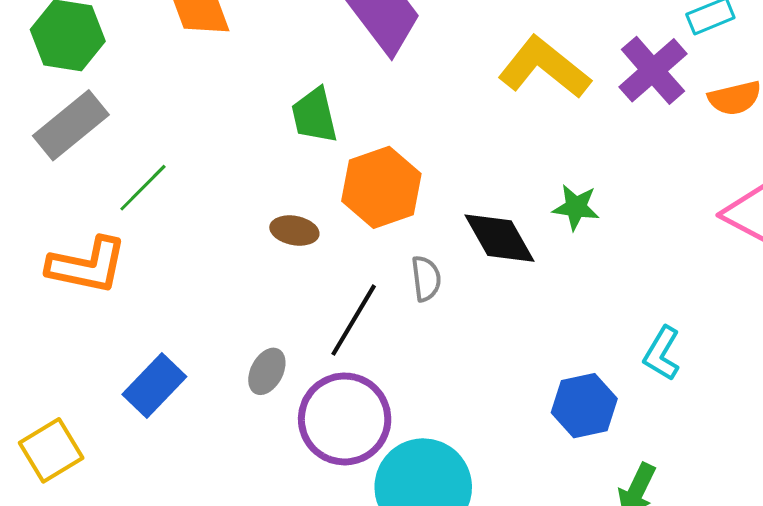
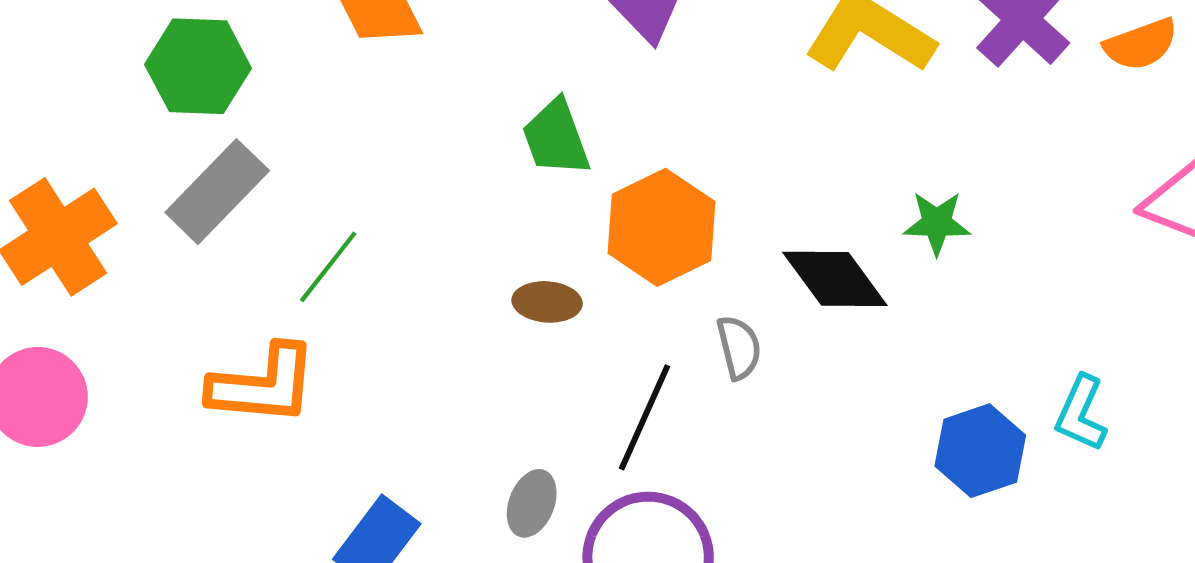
blue hexagon: (584, 406) -> (980, 451), moved

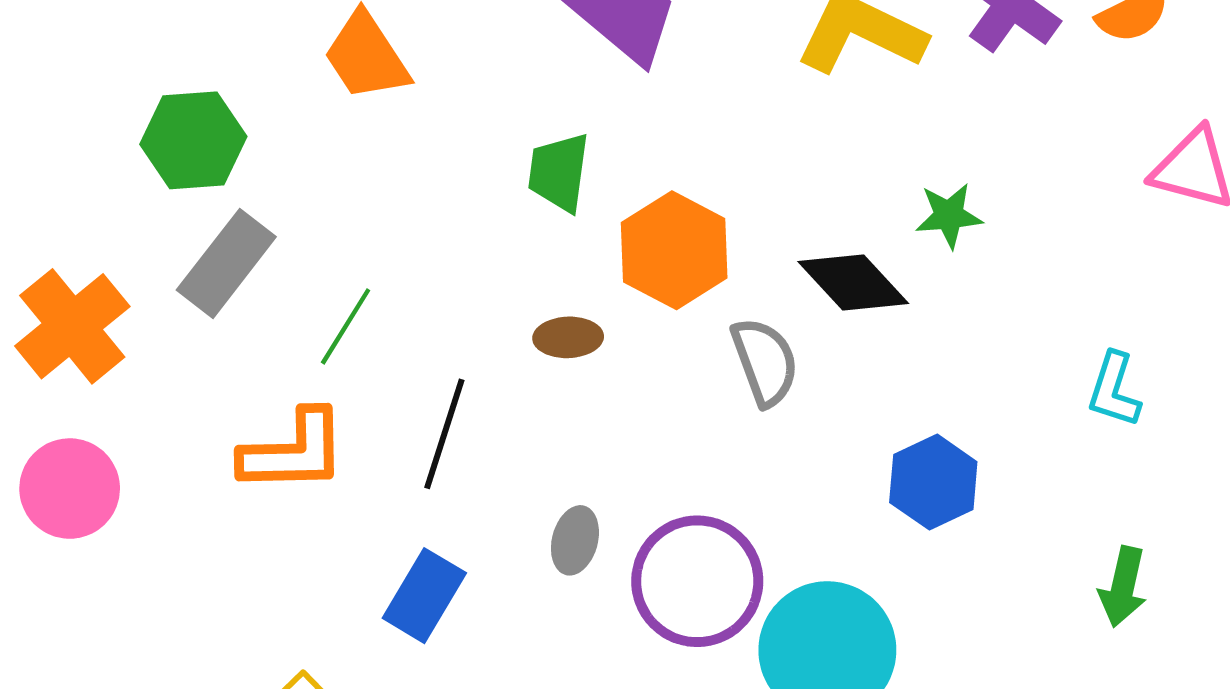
green trapezoid: (556, 138) -> (559, 172), turned 34
gray semicircle: (739, 347) -> (765, 362), size x1.4
black line: (644, 417) -> (444, 434), moved
blue hexagon: (980, 451) -> (933, 482), moved

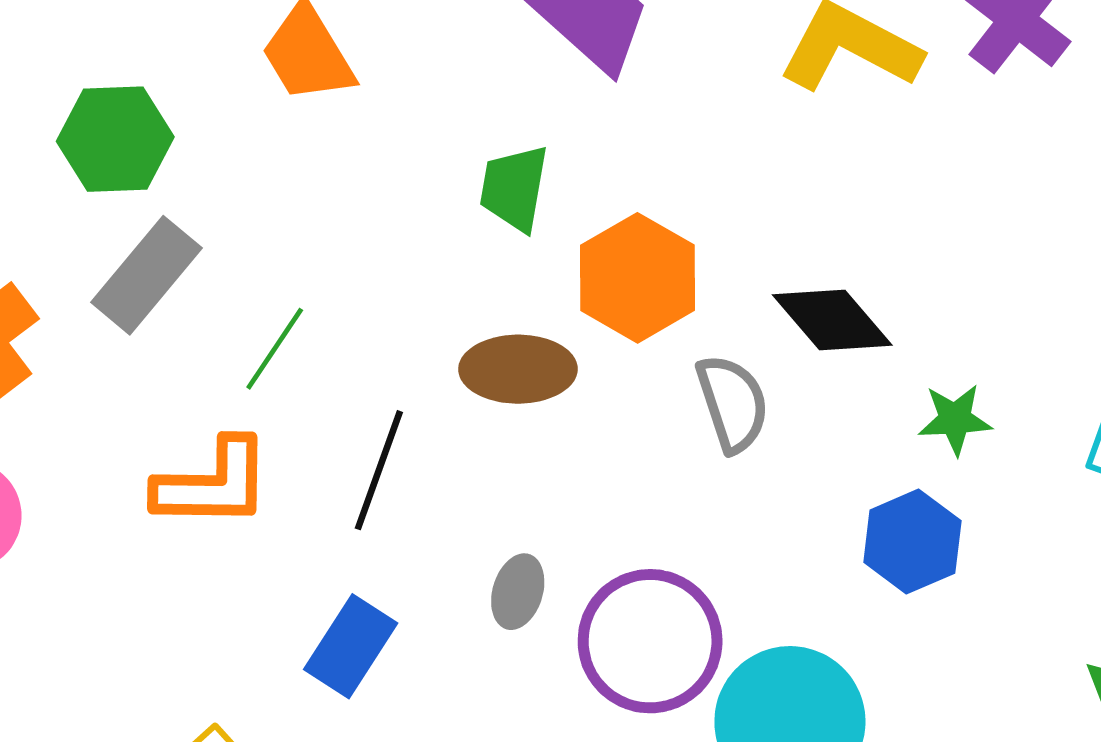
green star: (949, 216) -> (955, 419), moved
brown ellipse: (568, 337) -> (518, 369), size x1.5

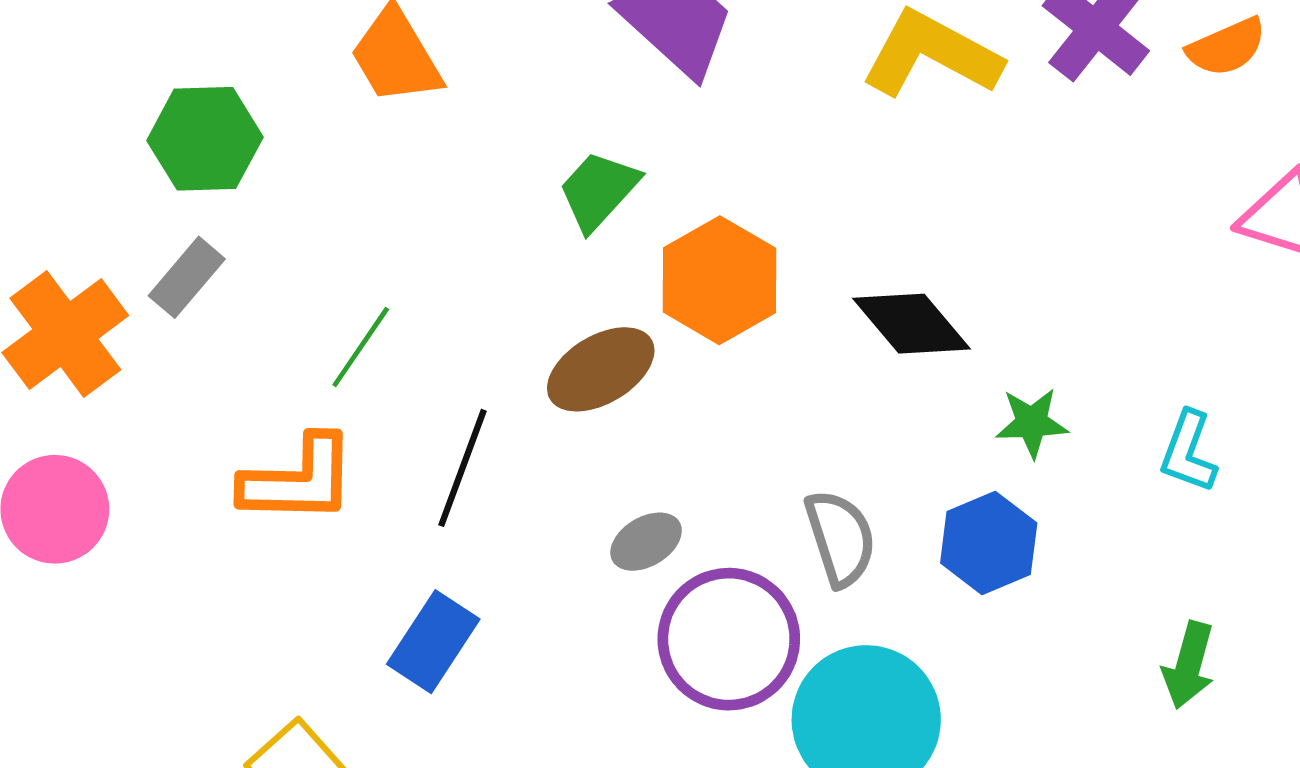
green trapezoid: (514, 188) -> (598, 191), turned 32
gray rectangle: (147, 275) -> (187, 277), moved, size x0.7
brown ellipse: (518, 369) -> (601, 369), turned -31
gray semicircle: (733, 403) -> (840, 538), moved
gray ellipse: (518, 592) -> (646, 542), moved, turned 42

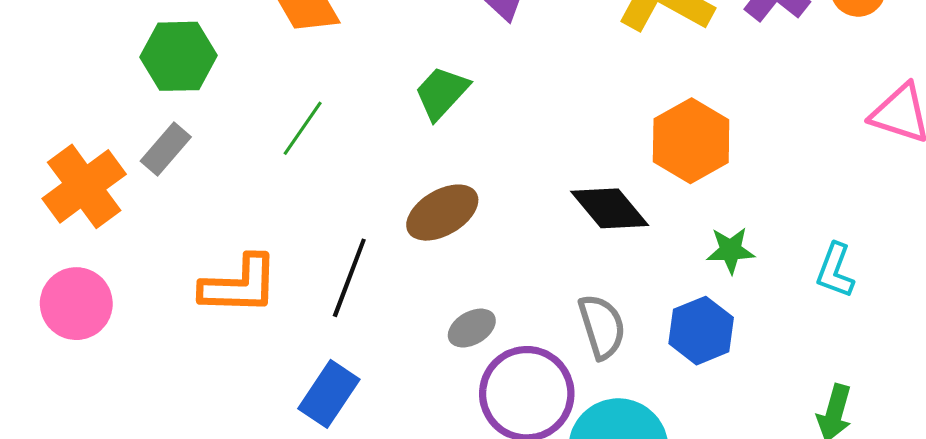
orange hexagon: (720, 280) -> (691, 141), moved
black diamond: (911, 324) -> (610, 208), moved
green line: (361, 347) -> (303, 128), moved

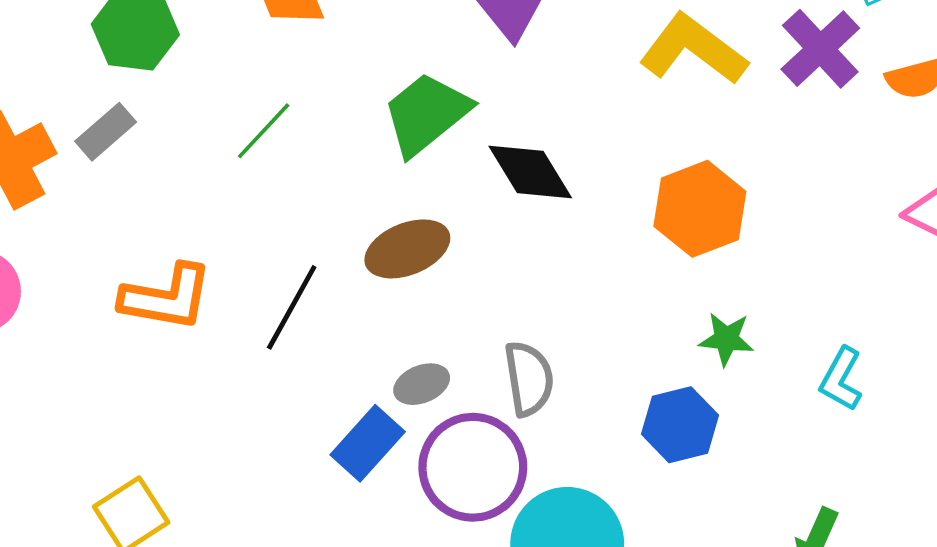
green trapezoid: (442, 93) -> (426, 114), size x1.4
black diamond: (610, 208) -> (530, 172), moved
gray semicircle: (602, 327) -> (529, 379), moved
blue rectangle: (329, 394) -> (368, 443), moved

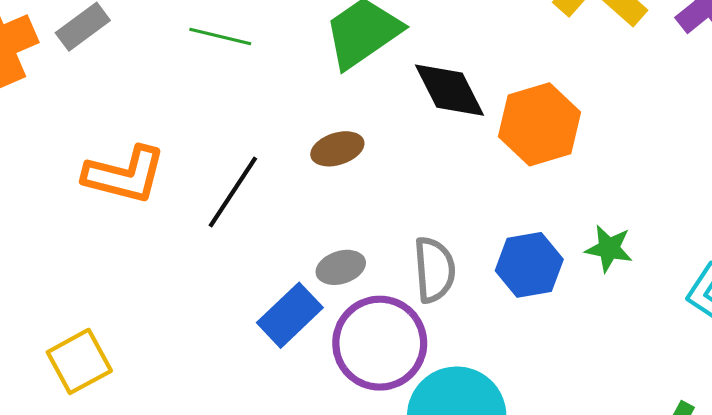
green line: (264, 131) -> (220, 36), turned 56
orange hexagon: (700, 209) -> (539, 124), moved
brown ellipse: (407, 249) -> (337, 149), size x0.7
blue hexagon: (680, 425) -> (529, 265), moved

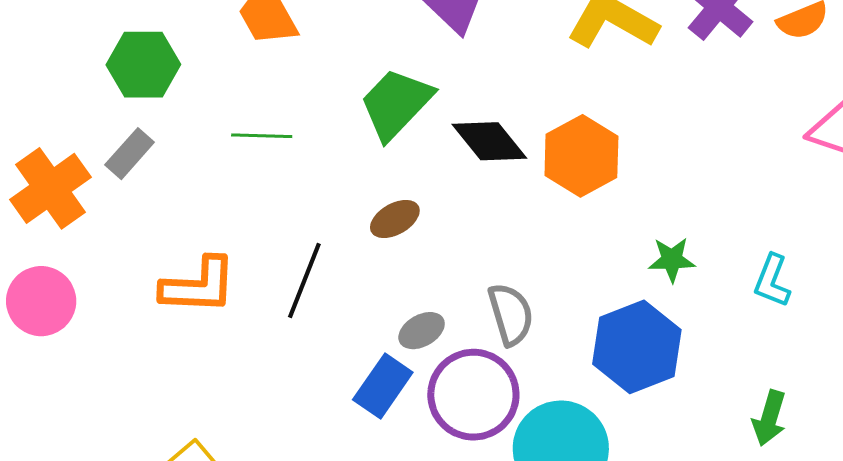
blue hexagon: (529, 265) -> (637, 347), moved, size x1.4

